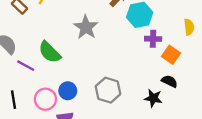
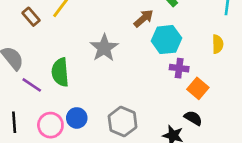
yellow semicircle: (189, 27) -> (218, 44), moved
green semicircle: (50, 52) -> (60, 72), turned 35

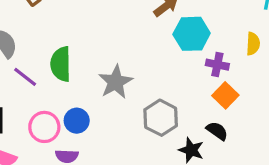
gray star: (104, 48) -> (116, 82), moved
purple cross: (179, 68) -> (217, 65), moved
gray hexagon: (123, 122) -> (161, 118), moved

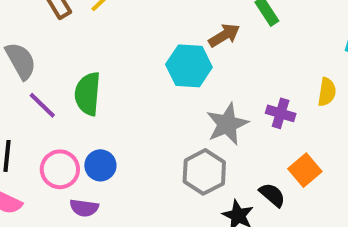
cyan hexagon: (192, 34) -> (189, 66), moved
gray star: (116, 82) -> (227, 124), moved
orange square: (225, 95) -> (305, 170), moved

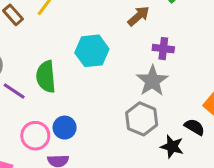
cyan hexagon: (189, 66) -> (92, 51), moved
purple cross: (281, 113) -> (163, 49), moved

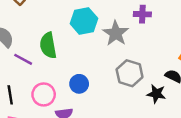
gray star: (152, 81) -> (116, 33), moved
blue circle: (65, 128) -> (79, 84), moved

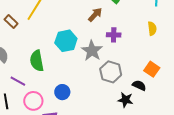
purple line: (23, 59) -> (18, 81), moved
gray hexagon: (130, 73) -> (111, 72), moved

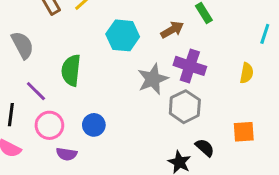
purple cross: (114, 35) -> (190, 66), size x1.5
cyan hexagon: (66, 41) -> (123, 35), moved
orange square: (152, 69) -> (244, 132), moved, turned 35
gray hexagon: (111, 72) -> (185, 107), moved

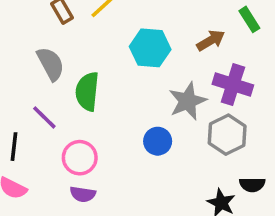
gray semicircle: (22, 45) -> (51, 64), moved
pink circle: (49, 125) -> (80, 158), moved
blue circle: (94, 125) -> (158, 141), moved
black semicircle: (205, 148) -> (252, 185), turned 138

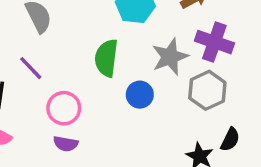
green semicircle: (87, 91) -> (106, 58), moved
black semicircle: (252, 185) -> (230, 139), turned -65

